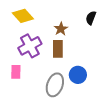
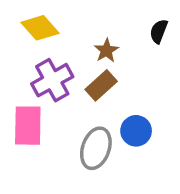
brown rectangle: (58, 49) -> (101, 85), turned 48
pink rectangle: (16, 72) -> (28, 126), size x1.6

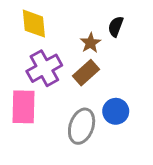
yellow diamond: (40, 28) -> (34, 24), turned 36
black semicircle: (159, 31) -> (116, 27), moved

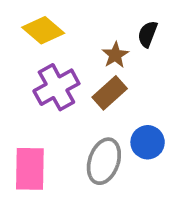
yellow diamond: (34, 24) -> (43, 30), turned -44
pink rectangle: (24, 107) -> (30, 169), moved

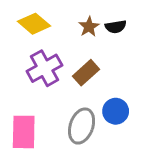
black semicircle: (148, 34) -> (116, 27), turned -120
brown star: (115, 55) -> (89, 27), moved

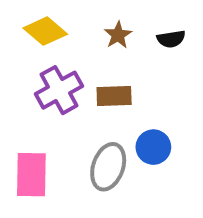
black semicircle: (116, 27) -> (171, 39), moved
brown rectangle: (86, 73) -> (114, 96), turned 40

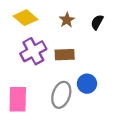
black semicircle: (171, 39) -> (97, 22), turned 128

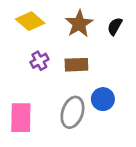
brown star: (67, 20) -> (79, 24), size x1.5
purple cross: (33, 51) -> (39, 61), size x0.6

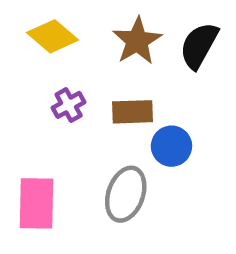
black semicircle: (115, 26) -> (199, 45), size x1.5
blue circle: (103, 99) -> (171, 146), moved

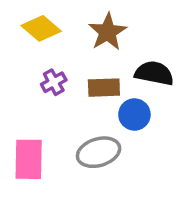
black semicircle: (199, 45) -> (154, 73), moved, turned 72
gray ellipse: (126, 194) -> (99, 152), turned 54

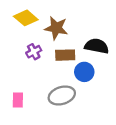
brown star: (108, 32) -> (56, 28), moved, turned -30
pink rectangle: (29, 159) -> (18, 100), size x0.6

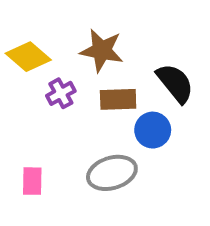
yellow diamond: (26, 18) -> (28, 57), moved
black semicircle: (97, 46) -> (175, 83), turned 40

